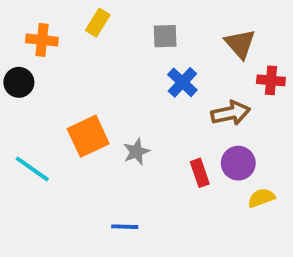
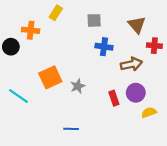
orange cross: (42, 40) -> (31, 30), moved
blue cross: (182, 82) -> (104, 47), turned -35

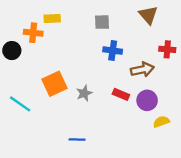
yellow rectangle: (56, 13) -> (52, 18), moved, turned 56
brown triangle: (137, 25) -> (148, 15), moved
red rectangle: (114, 98) -> (121, 94), moved, turned -48

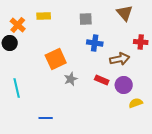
orange cross: (33, 33) -> (18, 25), moved, turned 35
orange square: (55, 84) -> (56, 59), moved
cyan line: (20, 104) -> (17, 88), turned 42
blue line: (77, 140) -> (46, 118), moved

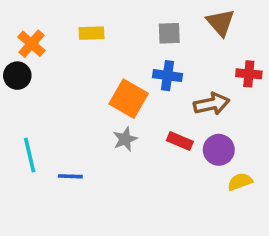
yellow rectangle: (44, 16) -> (92, 33), moved
gray square: (86, 19) -> (169, 33), moved
orange square: (56, 59) -> (129, 99), moved, turned -35
blue line: (46, 118) -> (70, 176), moved

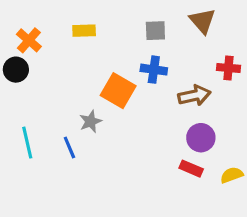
gray star: (125, 139) -> (91, 121), moved
red rectangle: (180, 141) -> (191, 169), moved
blue line: (70, 176) -> (69, 147), moved, turned 65
yellow semicircle: (240, 182) -> (232, 175), moved

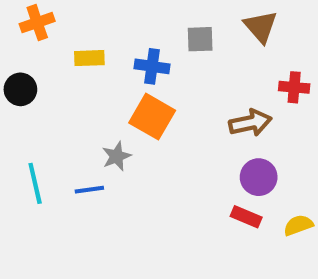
yellow rectangle: (84, 31) -> (89, 58), moved
orange cross: (29, 40) -> (37, 23), moved, turned 30
blue cross: (154, 70) -> (152, 66), moved
blue line: (69, 147) -> (89, 190), turned -75

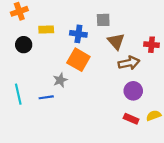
brown triangle: (261, 27) -> (116, 41), moved
black circle: (20, 89) -> (24, 45), moved
red rectangle: (246, 217) -> (131, 119), moved

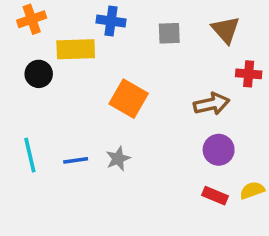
yellow rectangle: (46, 30) -> (76, 49), size x1.5
blue cross: (78, 34) -> (111, 21), moved
brown triangle: (116, 41) -> (226, 30), moved
gray star: (60, 80) -> (118, 159), moved

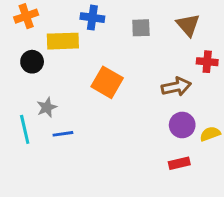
gray star: (118, 159) -> (47, 107), moved
yellow semicircle: (252, 190) -> (210, 134), moved
red rectangle: (215, 196) -> (179, 163), turned -36

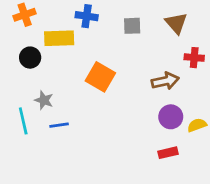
gray star: (47, 107) -> (44, 100), turned -30

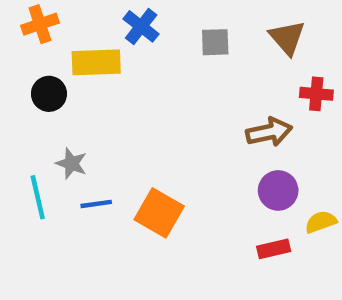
blue cross: (87, 16) -> (141, 26), turned 30
orange square: (100, 77) -> (159, 213), moved
yellow semicircle: (197, 125) -> (321, 222), moved

